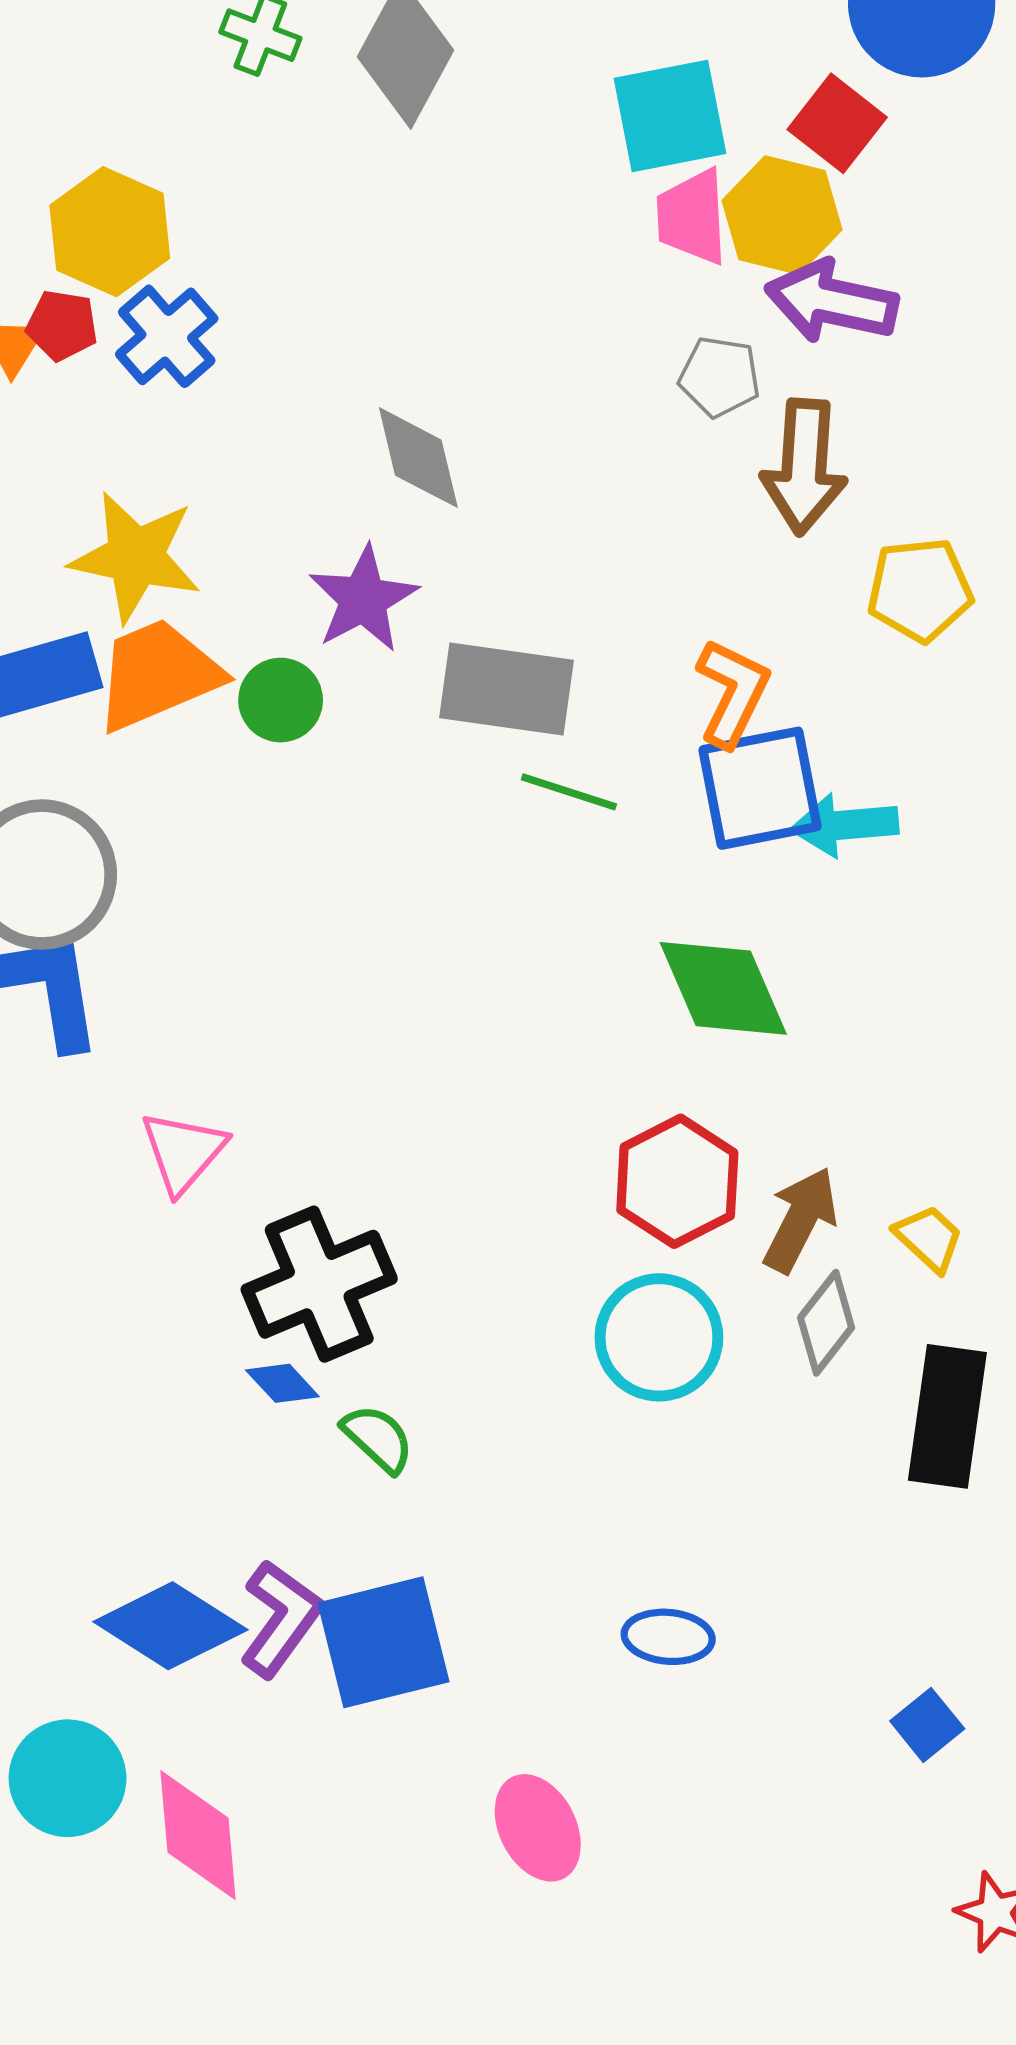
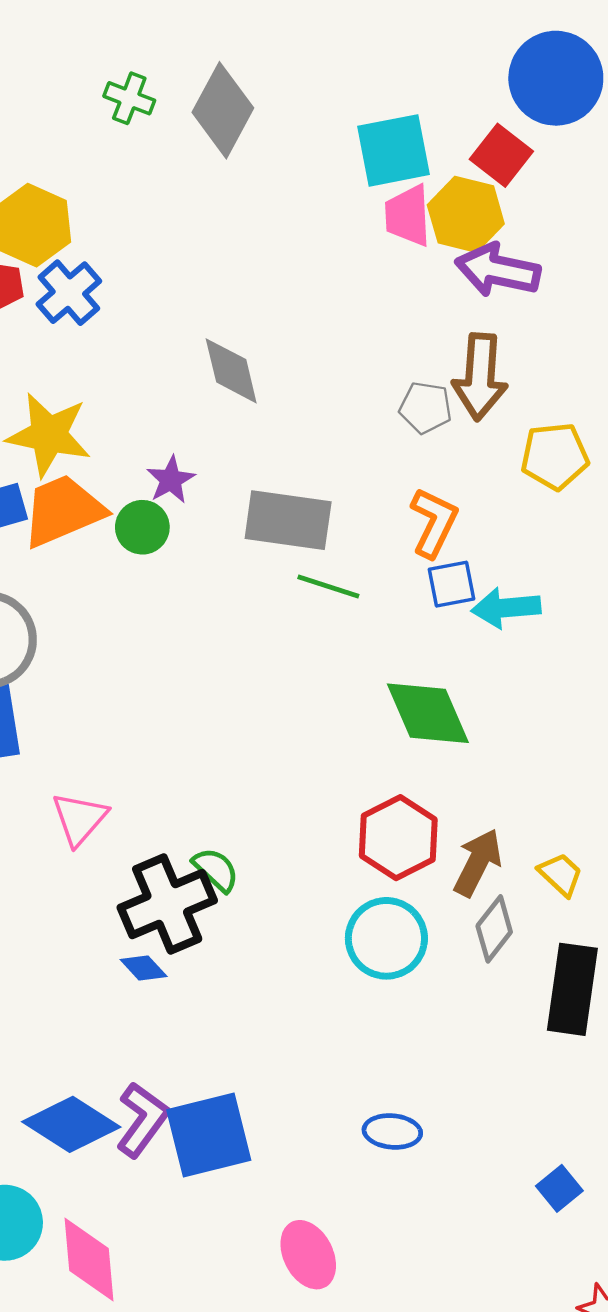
gray pentagon: (720, 377) -> (426, 408), moved
purple star: (363, 599) -> (171, 480), moved, size x0.7
blue square: (760, 788) -> (452, 584), size x0.6
green semicircle: (378, 1438) -> (216, 870), moved

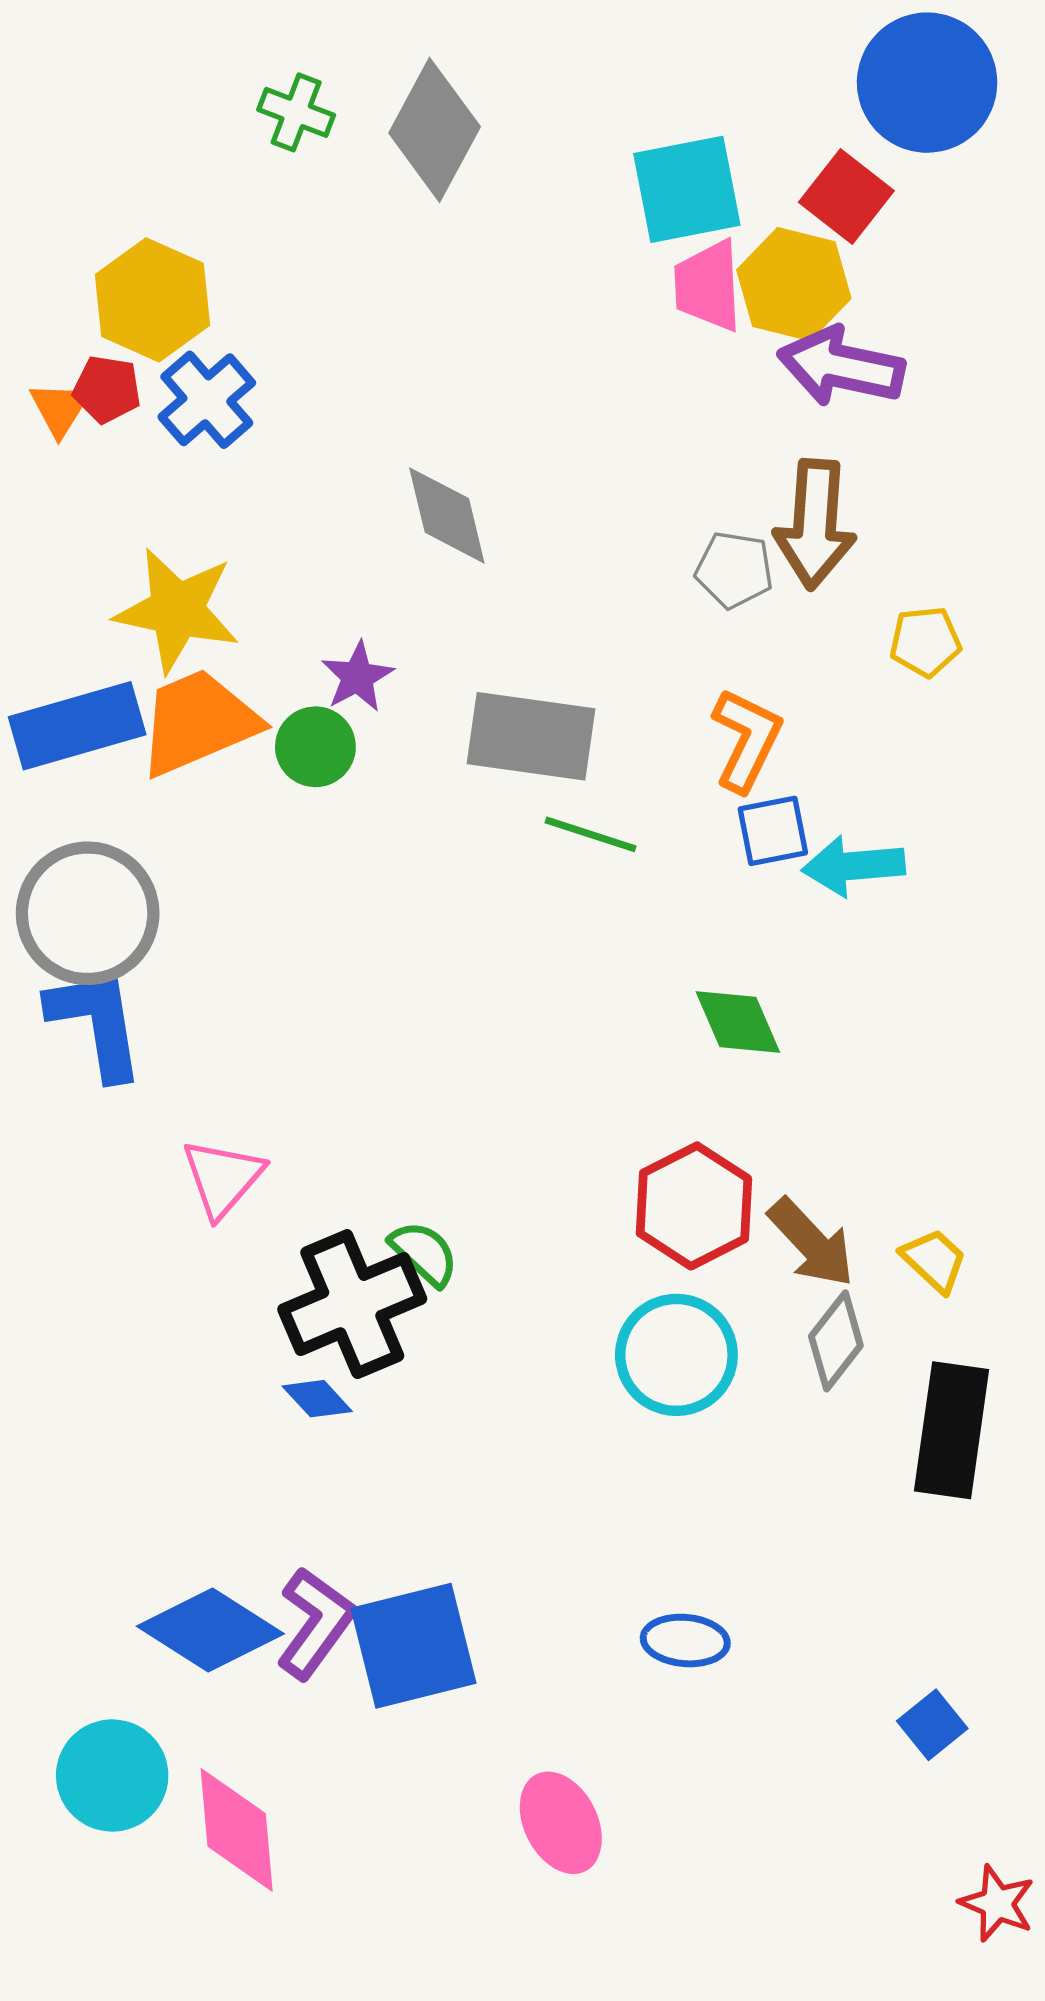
yellow pentagon: (555, 456) -> (925, 642), size x0.7
green diamond: (428, 713) -> (738, 1022), size x0.7
brown arrow: (478, 863) -> (811, 1243), turned 110

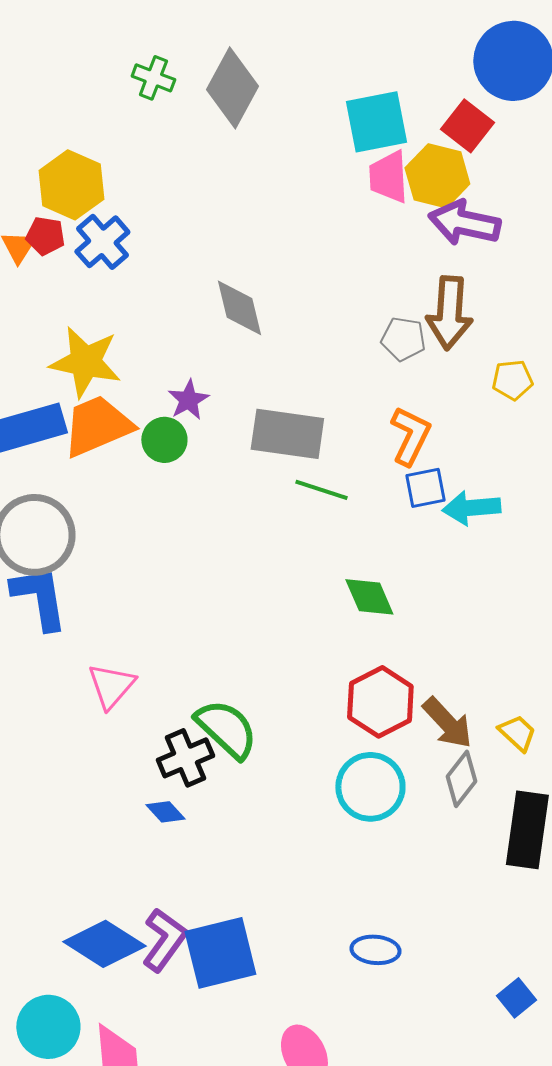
green diamond: (738, 1022) -> (369, 597), moved
green semicircle: (424, 1253) -> (226, 729), size x1.6
black cross: (352, 1304) -> (185, 758), size x0.7

